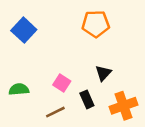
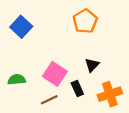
orange pentagon: (96, 24) -> (85, 21), turned -30
pink square: (62, 83) -> (55, 74), size x1.5

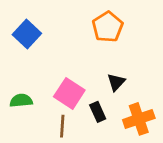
brown line: (49, 100) -> (62, 126), turned -60

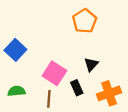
blue square: (27, 34) -> (15, 50), moved
green semicircle: (21, 101) -> (17, 91), moved

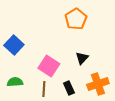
black rectangle: (77, 88) -> (69, 88), moved

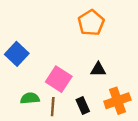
black triangle: (82, 58) -> (98, 69), turned 48
green semicircle: (15, 82) -> (30, 98), moved

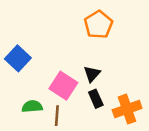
black triangle: (98, 69) -> (92, 74), moved, turned -49
black rectangle: (83, 105) -> (96, 99), moved

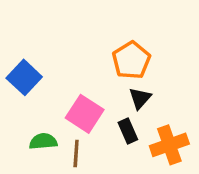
orange pentagon: (98, 25) -> (131, 60), moved
black triangle: (92, 74) -> (140, 98), moved

